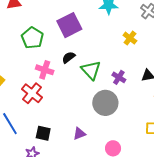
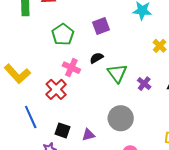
purple square: (69, 25) -> (101, 26), size x0.7
gray circle: (105, 103) -> (121, 118), moved
purple triangle: (79, 134) -> (88, 135), moved

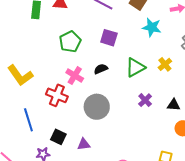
purple square: (101, 26) -> (109, 38), turned 30
green triangle: (117, 73) -> (135, 67), moved, turned 30
red cross: (56, 89) -> (57, 95), turned -30
gray circle: (121, 118) -> (97, 107), moved

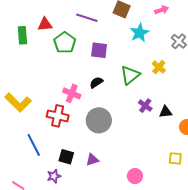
cyan star: (152, 27) -> (139, 33), turned -30
green pentagon: (70, 42) -> (65, 43), moved
black triangle: (174, 105) -> (166, 112), moved

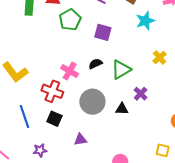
green triangle: (130, 75) -> (121, 69), moved
black triangle: (166, 112) -> (122, 109), moved
black square: (66, 157) -> (54, 119), moved

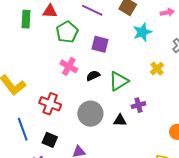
pink cross: (70, 71) -> (69, 66), moved
purple cross: (141, 94) -> (138, 105), turned 32
black square: (54, 119) -> (50, 140), moved

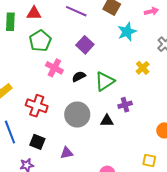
green pentagon: (67, 32) -> (40, 41), moved
purple square: (100, 44) -> (85, 45), turned 30

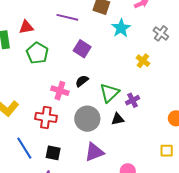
pink cross: (54, 68) -> (60, 91), moved
green triangle: (105, 81) -> (109, 93), moved
purple triangle: (67, 153) -> (94, 152), moved, size x1.5

